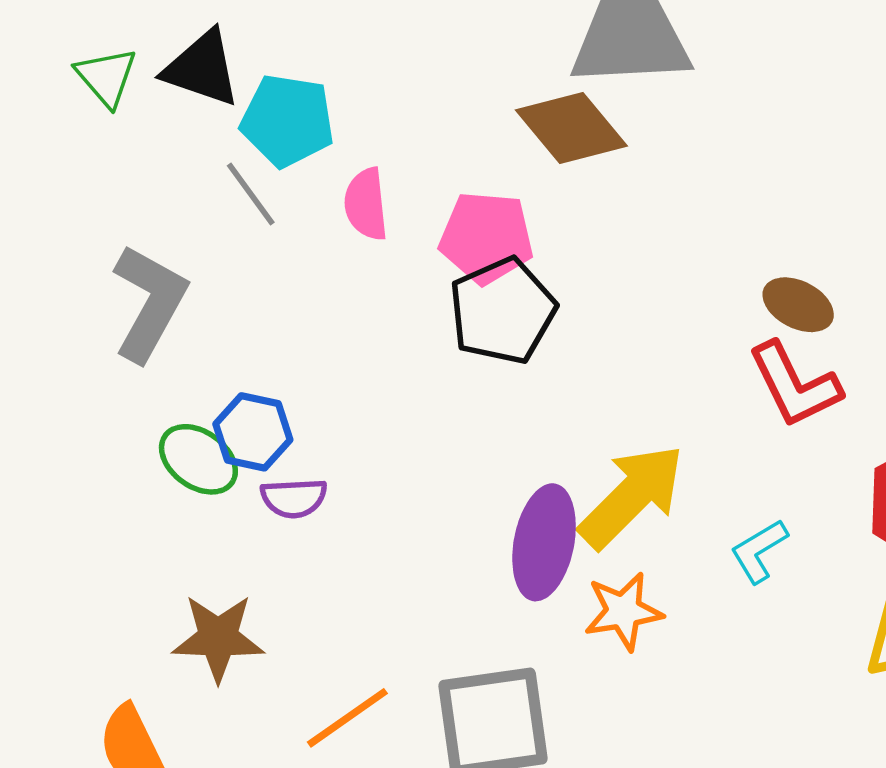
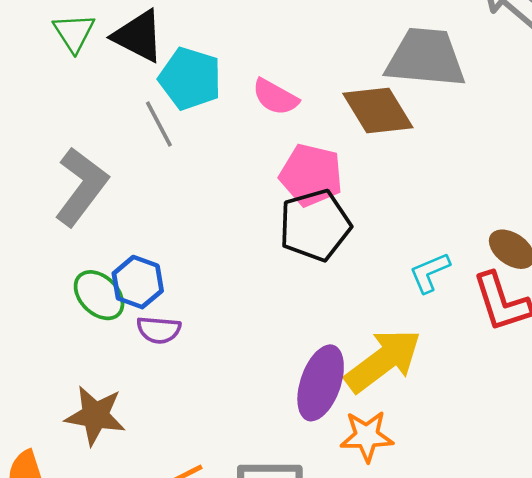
pink semicircle: (366, 204) -> (275, 97), moved, turned -63
cyan L-shape: (759, 551) -> (430, 273), moved

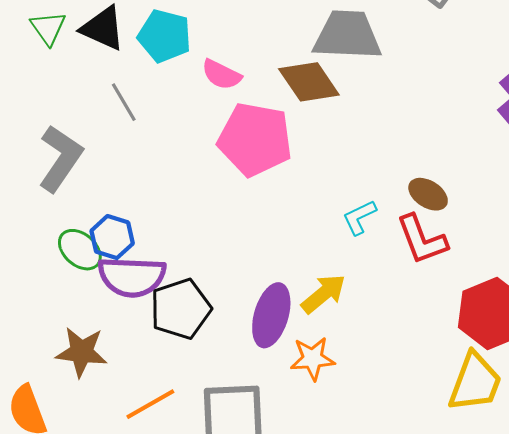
cyan pentagon: (190, 79) -> (165, 36), moved
pink pentagon: (311, 175) -> (255, 139), size x1.4
black pentagon: (315, 225) -> (181, 309), moved
purple semicircle: (159, 330) -> (132, 277), size x1.8
yellow arrow: (383, 361) -> (323, 294), size x0.7

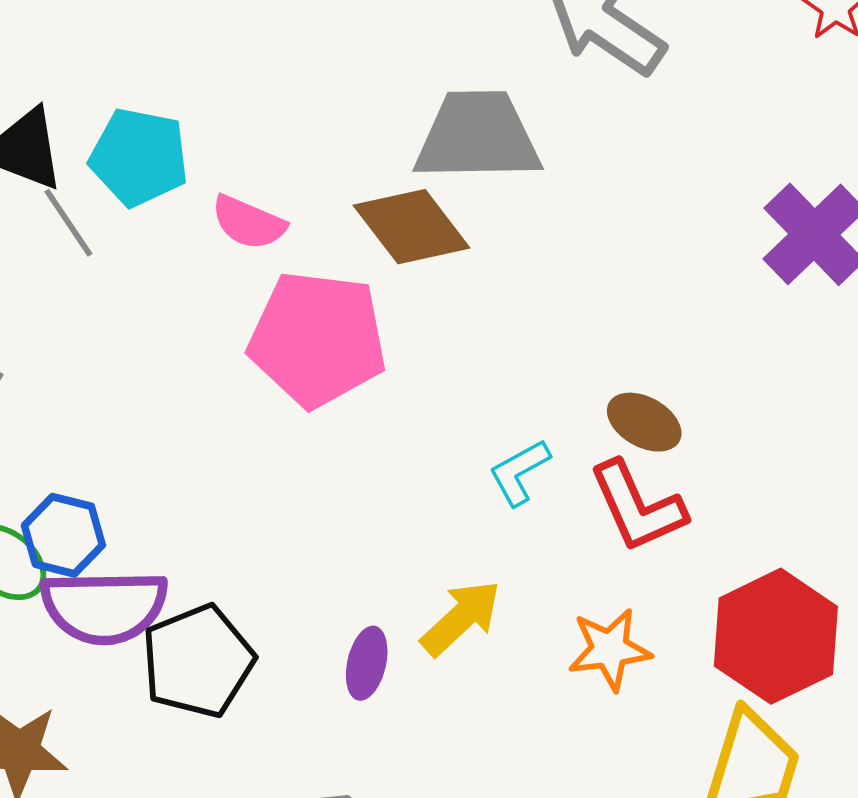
gray line: (124, 102) -> (68, 223), moved
purple ellipse: (271, 315) -> (367, 663), size x0.6
orange star: (313, 359) -> (610, 649), moved

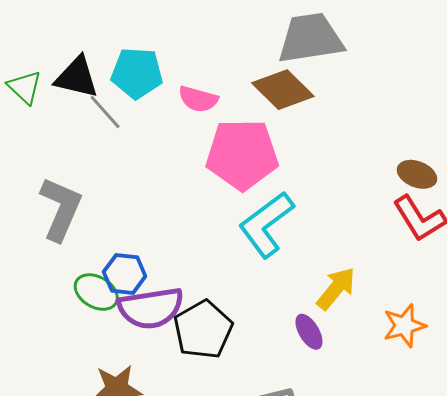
cyan L-shape: (519, 472) -> (266, 224), moved, size x1.8
orange star: (610, 649) -> (404, 326), moved
purple ellipse: (367, 663) -> (309, 332), moved, turned -36

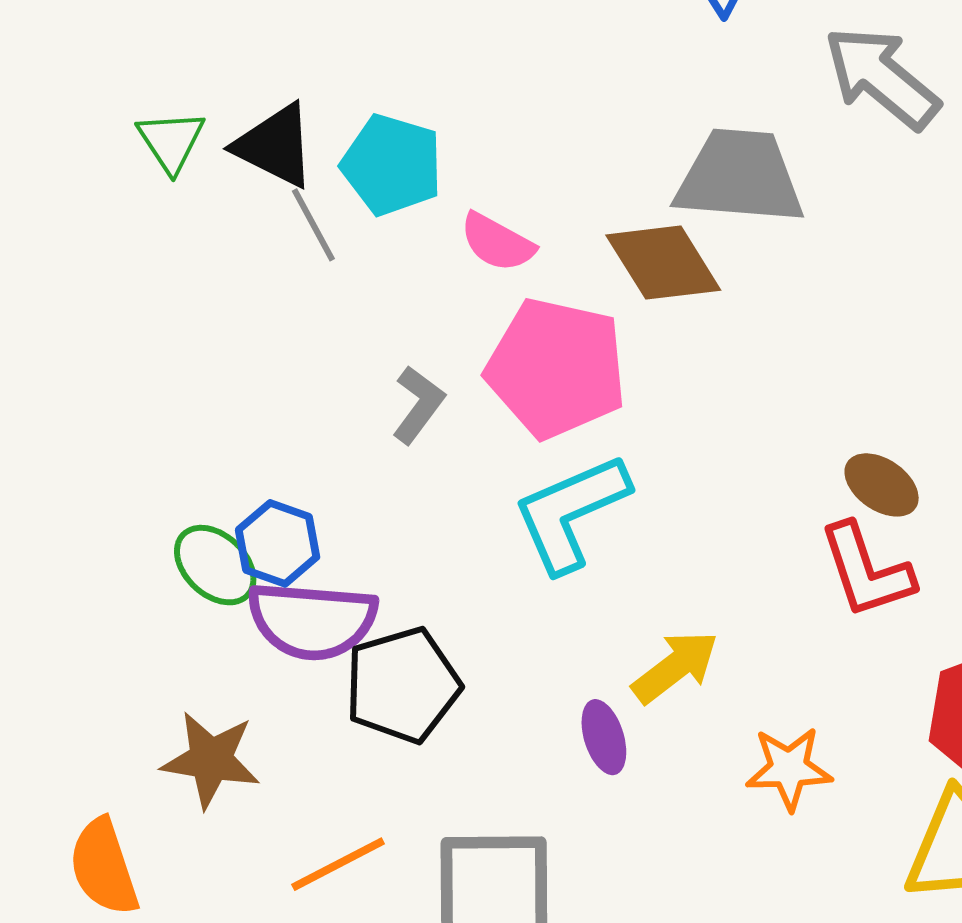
gray L-shape: (61, 209) -> (418, 405), moved, size x0.6

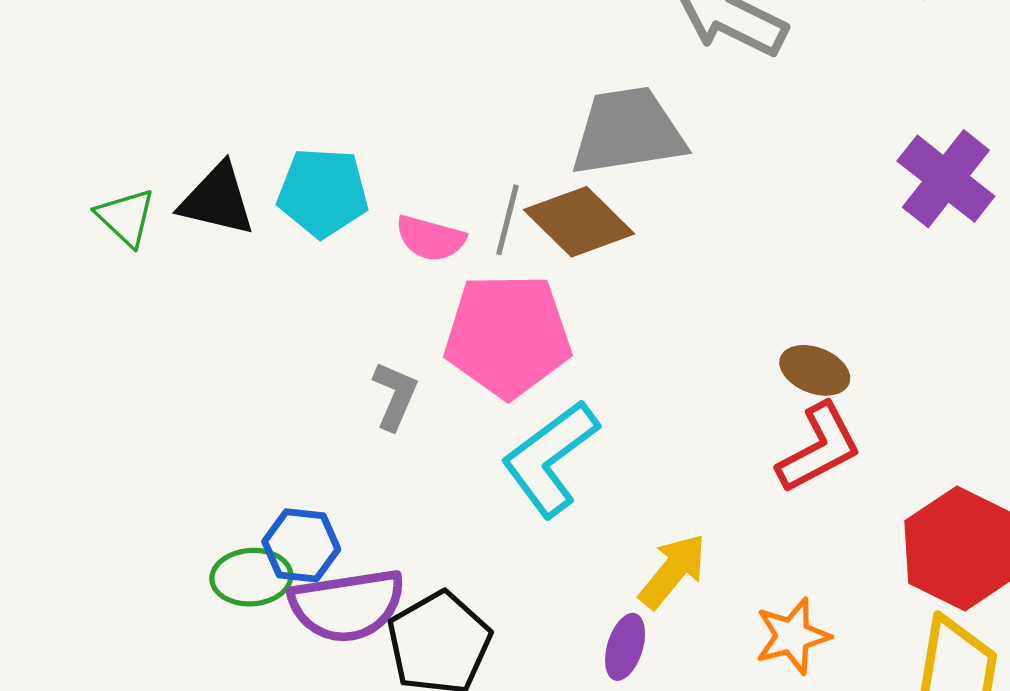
gray line: (313, 225) -> (507, 220), moved, turned 56
green ellipse: (215, 565) -> (251, 577), turned -34
red L-shape: (866, 571) -> (819, 448), turned -86
purple ellipse: (604, 737) -> (625, 647), turned 48

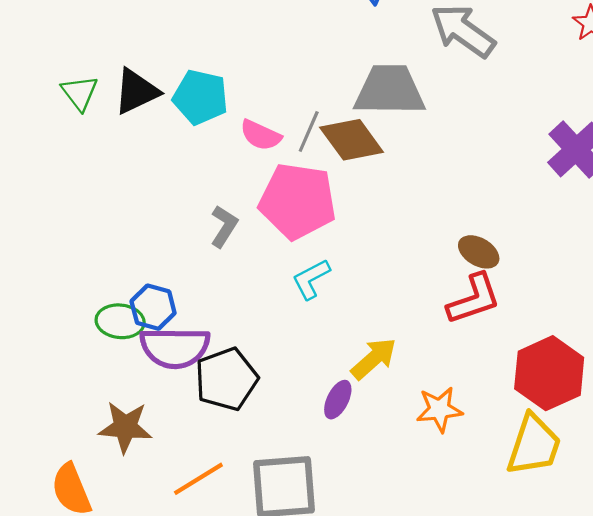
black triangle: (217, 200) -> (136, 91), turned -48
cyan L-shape: (550, 458) -> (311, 279), size x0.6

